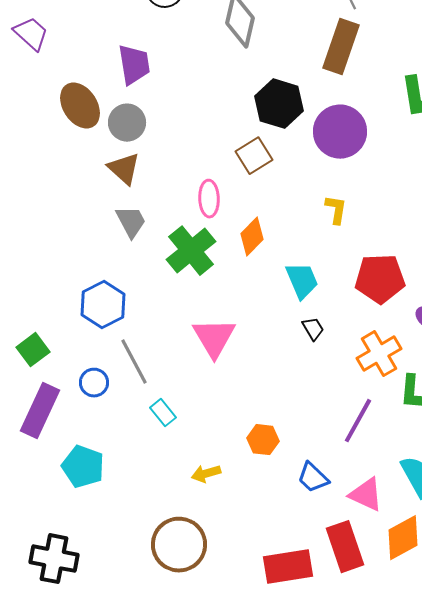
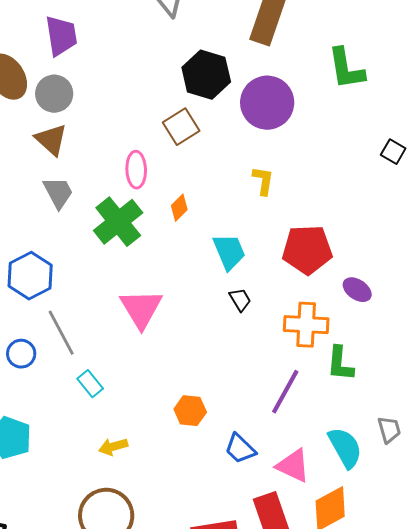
orange diamond: (252, 237) -> (179, 208), size x0.7
orange cross: (379, 354) -> (306, 325), turned 33
yellow arrow: (206, 474) -> (113, 447), moved

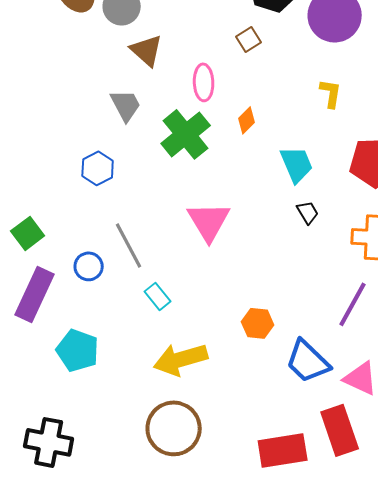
brown square: (181, 127) -> (249, 39), size x0.7
brown triangle: (51, 140) -> (147, 50), moved
blue hexagon: (30, 276) -> (98, 168), moved, size x0.7
yellow arrow: (113, 447) -> (181, 359), size x1.8
blue trapezoid: (240, 449) -> (308, 361), size x1.4

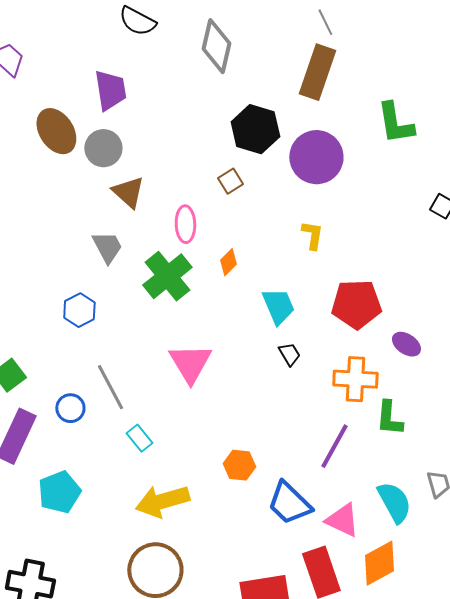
cyan pentagon: (78, 350) -> (59, 492), turned 30

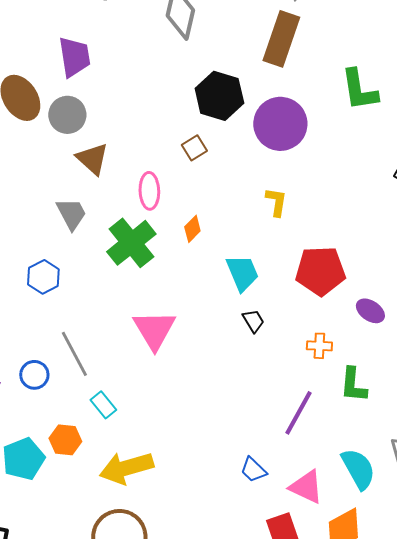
orange cross: (355, 379) -> (319, 346), size x0.6
orange hexagon: (239, 465) -> (65, 440), moved
blue trapezoid: (289, 503) -> (253, 470), size x0.6

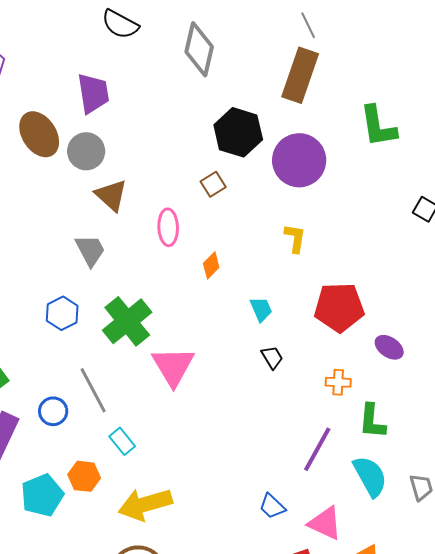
green cross: (131, 243) -> (127, 321), moved
cyan trapezoid: (242, 273) -> (261, 309), size x0.7
cyan semicircle: (358, 469) -> (370, 476), moved

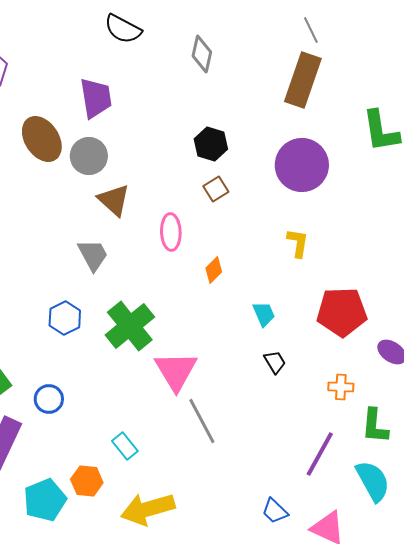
gray diamond: (199, 49) -> (202, 54), size x0.7
black hexagon: (238, 132) -> (211, 144), moved, size x0.7
gray line: (93, 390) -> (202, 421), moved
blue circle: (53, 411) -> (49, 399), moved

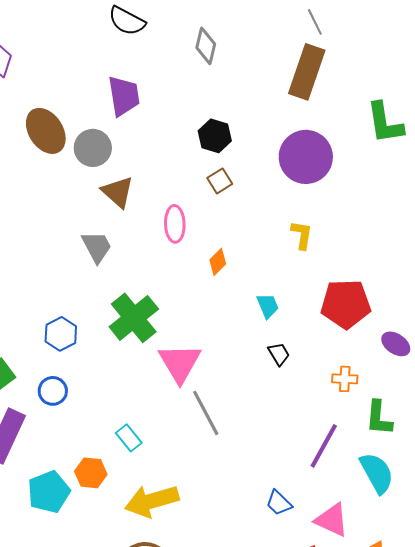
purple trapezoid: (96, 98) -> (124, 96), moved
blue hexagon: (65, 318) -> (61, 334), moved

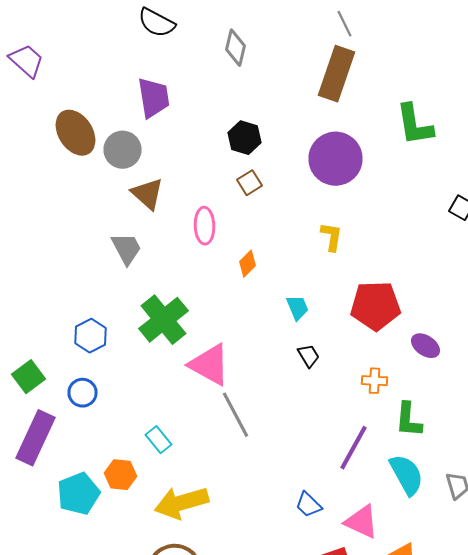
pink triangle: (180, 363) -> (210, 365), turned -30

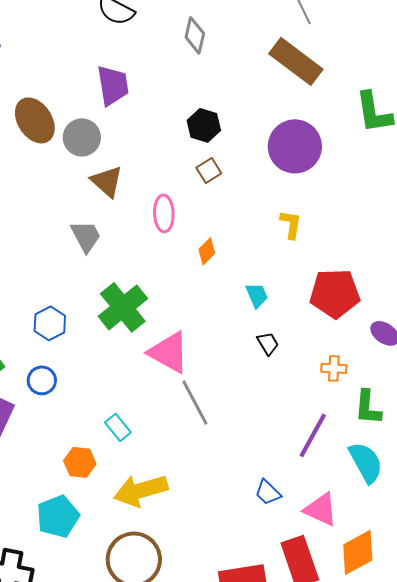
brown rectangle: (336, 74) -> (296, 61), turned -72
cyan pentagon: (78, 494) -> (58, 516), moved

